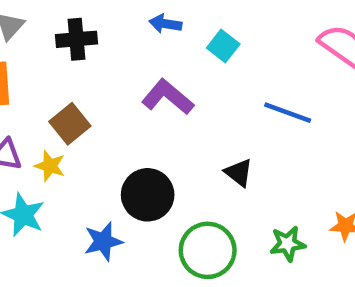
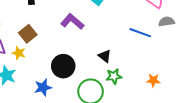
blue line: (288, 113) -> (140, 33), moved
green star: (288, 244) -> (114, 76), moved

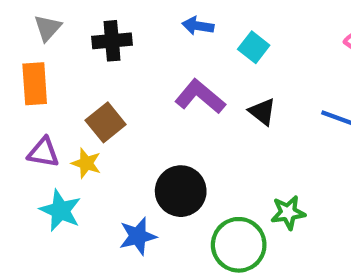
black triangle: (105, 56) -> (262, 112), moved

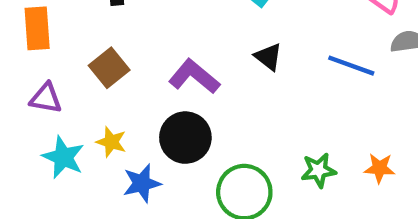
purple L-shape: (200, 97) -> (194, 76), moved
yellow star: (86, 163) -> (111, 142), moved
green star: (288, 213) -> (318, 170), moved

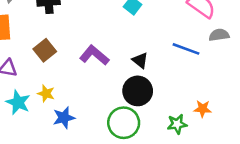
black triangle: (268, 57) -> (140, 60), moved
black circle: (185, 138) -> (138, 91), moved
green star: (318, 170) -> (177, 124), moved

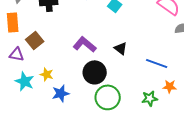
blue line: (186, 49) -> (157, 63), moved
brown square: (45, 50) -> (35, 40), moved
black circle: (138, 91) -> (95, 72), moved

